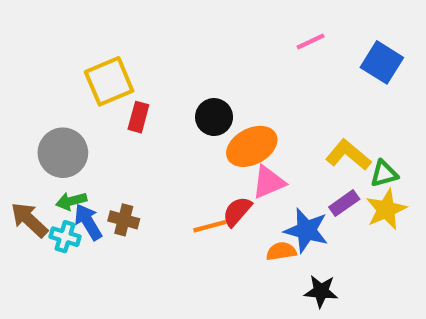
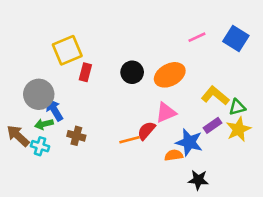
pink line: (311, 41) -> (197, 37), moved
orange ellipse: (252, 146) -> (170, 75), moved
blue arrow: (88, 222) -> (54, 110), moved

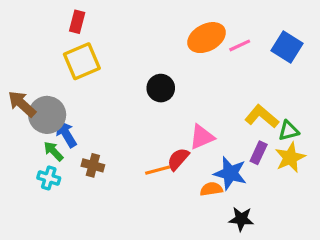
red rectangle: (85, 72) -> (77, 22), moved
orange ellipse: (170, 75) -> (207, 38), moved
green arrow: (44, 124) -> (53, 151), turned 60
purple rectangle: (213, 125) -> (259, 153), turned -30
brown arrow: (18, 136) -> (22, 104), moved

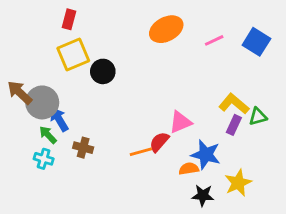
orange ellipse: (207, 38) -> (166, 29), moved
black circle: (161, 88) -> (103, 71), moved
purple rectangle: (259, 153) -> (234, 125), moved
yellow star: (290, 157) -> (238, 183), moved
black star: (241, 219) -> (203, 195), moved

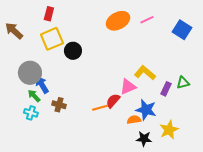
pink line: (214, 40) -> (147, 20), moved
brown arrow: (20, 93) -> (14, 31), moved
yellow L-shape: (234, 104) -> (145, 73), moved

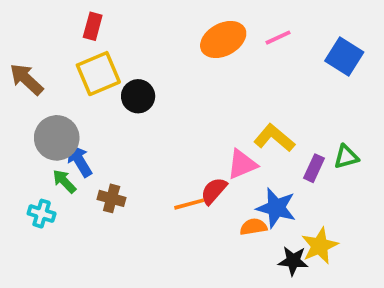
brown arrow: (14, 31) -> (26, 79), moved
cyan cross: (31, 113) -> (42, 214), moved
black star: (144, 139) -> (293, 261), moved

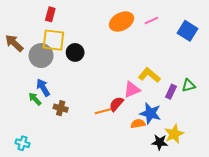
yellow square: (98, 74) -> (53, 40), turned 30
gray circle: (57, 138) -> (41, 56), moved
cyan cross: (42, 214) -> (22, 143), moved

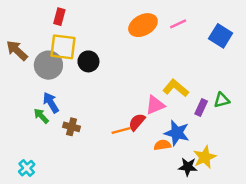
cyan cross: (22, 143) -> (27, 168), turned 32

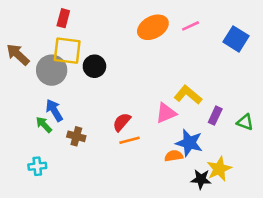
green triangle: (222, 100) -> (245, 122), moved, turned 35
red semicircle: (137, 122) -> (122, 122), moved
cyan cross: (27, 168) -> (37, 166), moved, turned 35

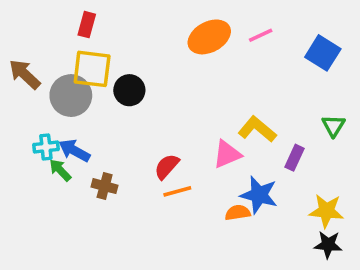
blue arrow: (54, 110) -> (74, 151), turned -30
green triangle: (245, 122) -> (333, 126), moved, turned 42
cyan cross: (37, 166) -> (46, 147), moved
yellow star: (219, 169) -> (326, 211), moved, turned 30
black star: (201, 179) -> (328, 245), moved

